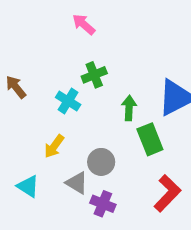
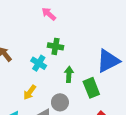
green cross: (94, 75) -> (55, 46), turned 32
green arrow: (129, 108) -> (69, 74), moved

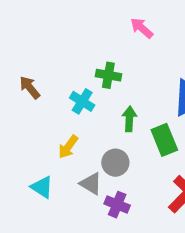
pink arrow: (49, 14) -> (142, 28), moved

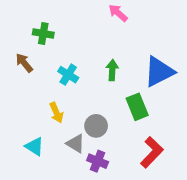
green cross: (108, 75) -> (43, 33), moved
green arrow: (129, 119) -> (112, 70), moved
yellow arrow: (68, 147) -> (56, 113), turned -60

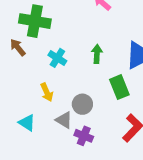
green cross: (43, 33) -> (35, 21), size x1.6

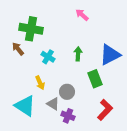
cyan triangle: (27, 123) -> (25, 106), size x1.6

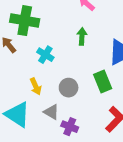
green arrow: (78, 54) -> (82, 36), moved
gray circle: (67, 92) -> (69, 88), moved

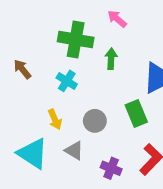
green cross: (25, 21) -> (76, 40), moved
purple cross: (70, 127) -> (111, 168), moved

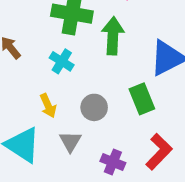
green arrow: (111, 59) -> (113, 36), size x1.5
gray triangle: (74, 150) -> (70, 141), turned 30

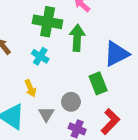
gray circle: (94, 107) -> (71, 102), moved

